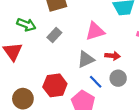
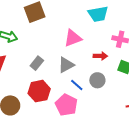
gray rectangle: (54, 35) -> (37, 63), moved
red arrow: (112, 56) -> (100, 56), moved

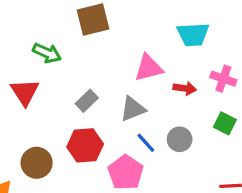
red arrow: (100, 56) -> (185, 88), moved

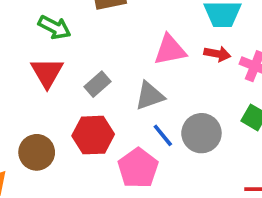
red arrow: (185, 88) -> (217, 54), moved
red triangle: (25, 92) -> (47, 73), moved
gray circle: (180, 139) -> (201, 133), size x1.4

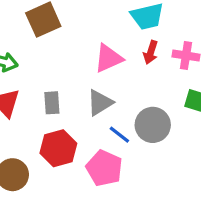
red arrow: (217, 54) -> (151, 52), turned 110
gray rectangle: (97, 84) -> (52, 103), turned -40

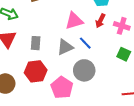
gray circle: (153, 125) -> (84, 70), moved
blue line: (119, 135) -> (85, 43), moved

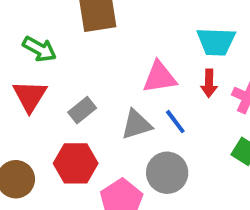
red arrow: (100, 21) -> (209, 83), turned -32
gray rectangle: (36, 43) -> (82, 110), turned 40

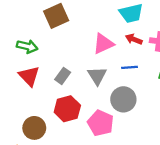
red arrow: (209, 83) -> (134, 39), turned 126
blue line: (175, 122) -> (129, 67), moved, turned -42
gray triangle: (136, 125) -> (97, 76), turned -30

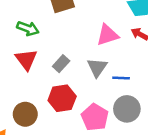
blue line: (129, 67) -> (121, 78), moved
gray circle: (123, 99) -> (127, 109), moved

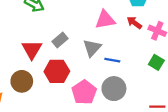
red triangle: (26, 60) -> (32, 50), moved

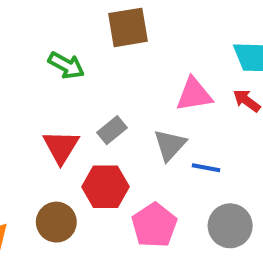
brown circle: (22, 81) -> (56, 222), moved
gray circle: (114, 89) -> (230, 226), moved

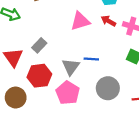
gray triangle: (170, 145) -> (71, 67), moved

